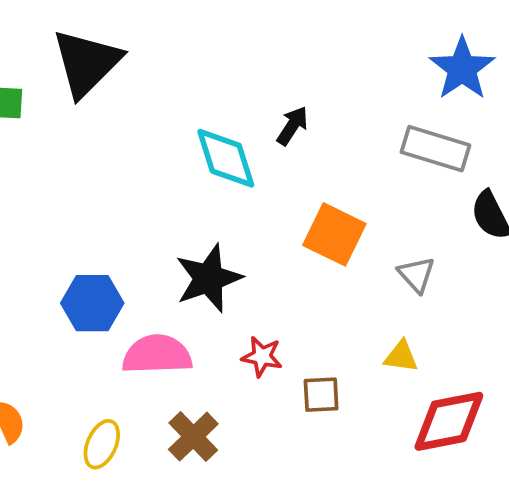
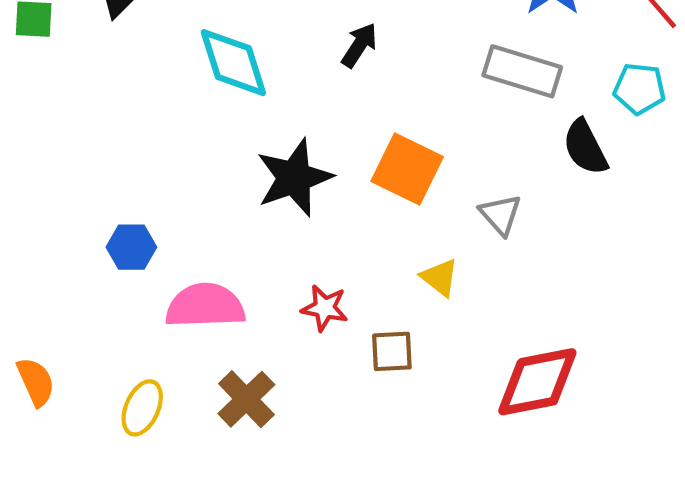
cyan diamond: (226, 158) -> (233, 63), moved
black star: (209, 278) -> (294, 178), moved
blue hexagon: (92, 303) -> (131, 247), size x0.7
yellow triangle: (401, 356) -> (440, 278), moved, turned 30

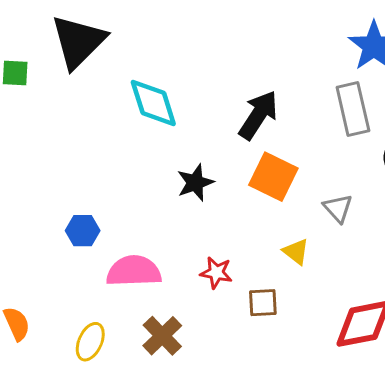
black arrow: (359, 45) -> (258, 115), moved, size x1.6
gray rectangle: (522, 71) -> (353, 109), turned 60
black star: (294, 178) -> (195, 183), size x0.7

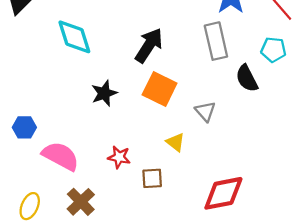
pink semicircle: (134, 271) -> (61, 156), turned 30

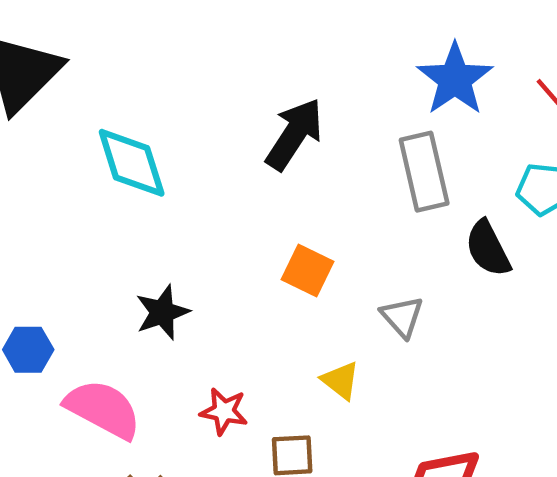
black arrow: (149, 45) -> (294, 134), moved
orange square: (160, 89) -> (308, 271), size x0.7
black star: (104, 93) -> (162, 312), moved

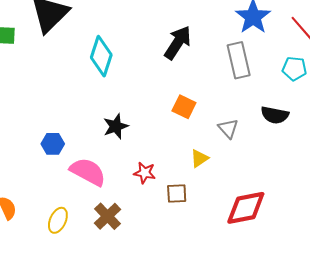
cyan diamond: (132, 163) -> (101, 56), turned 36
black semicircle: (488, 249) -> (275, 115), moved, turned -52
yellow triangle: (341, 380) -> (199, 158), turned 48

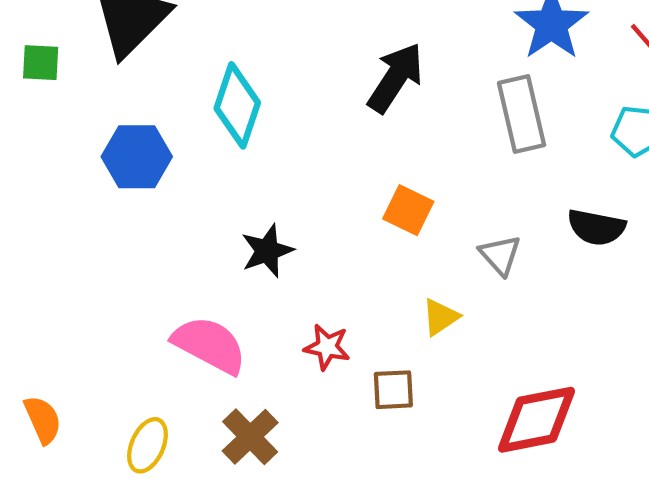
blue hexagon: (53, 144) -> (137, 157), moved, size x1.4

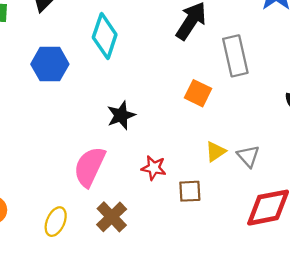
gray rectangle: (522, 114) -> (235, 56), moved
gray triangle: (500, 255) -> (248, 156), moved
pink semicircle: (209, 345) -> (90, 167), turned -93

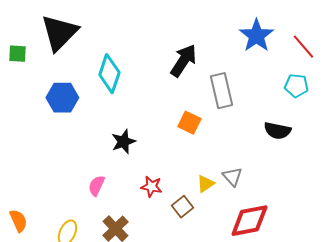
yellow triangle: (216, 152) -> (205, 184), moved
pink semicircle: (90, 167) -> (96, 186), size x0.6
brown square: (190, 191) -> (182, 207), turned -35

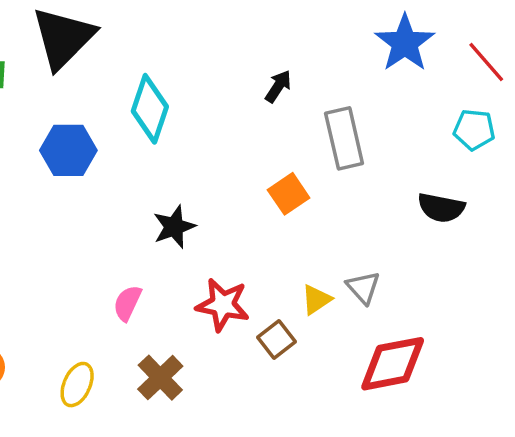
black arrow: (183, 61) -> (278, 86), size x0.6
orange square: (189, 123) -> (289, 194), turned 30
red star: (151, 187) -> (223, 305), size x1.4

